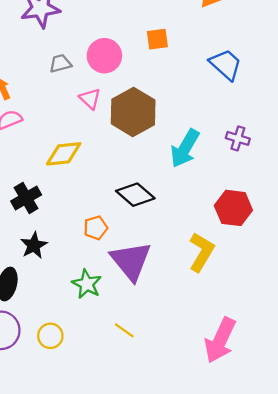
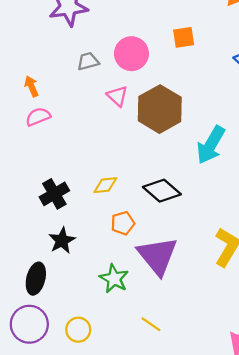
yellow diamond: (64, 154) -> (105, 185), moved, size x0.7

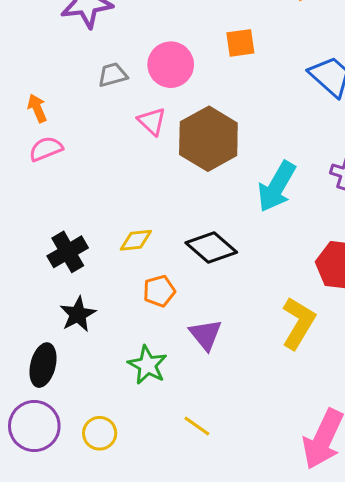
purple triangle: (158, 256) -> (206, 335), size x0.6

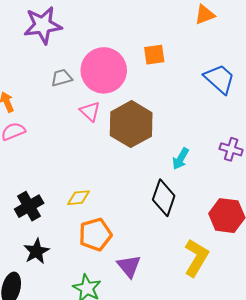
pink circle: (171, 65) -> (104, 70), size x1.4
cyan arrow: (277, 187) -> (181, 159), size x0.6
black diamond: (211, 248) -> (164, 198), moved, turned 68
orange pentagon: (159, 291) -> (95, 235), size x1.4

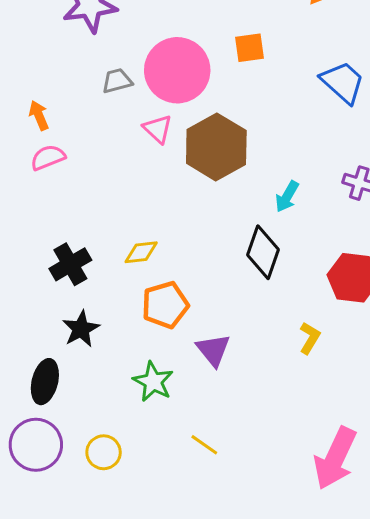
yellow L-shape: (196, 258) -> (310, 338), size x0.6

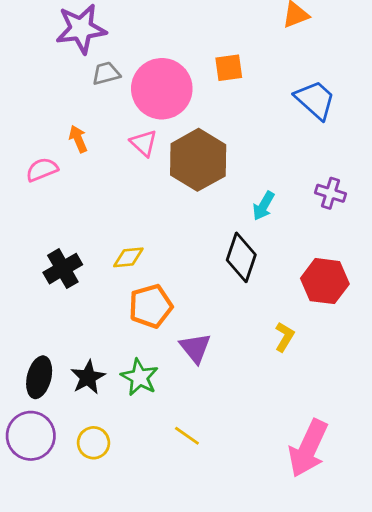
gray trapezoid: (117, 81) -> (106, 73), moved
orange arrow: (39, 115) -> (78, 139), moved
black star: (81, 329) -> (88, 377), moved

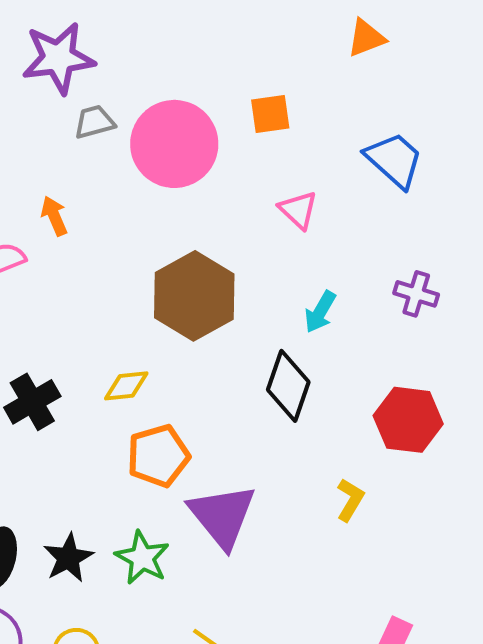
pink triangle: (144, 143) -> (298, 210), moved
brown hexagon: (198, 160) -> (194, 296), moved
purple triangle: (195, 348) -> (222, 516), size x1.5

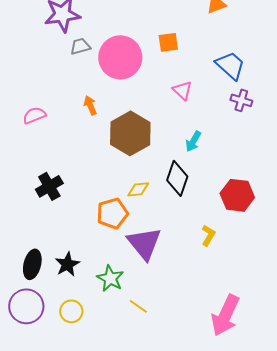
orange arrow: (54, 216) -> (90, 105), moved
purple cross: (416, 294) -> (241, 100), moved
yellow diamond: (126, 386) -> (138, 189), moved
green star: (142, 558) -> (110, 278), moved

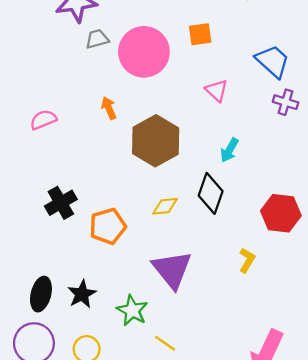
orange pentagon: (112, 213) -> (108, 226), moved

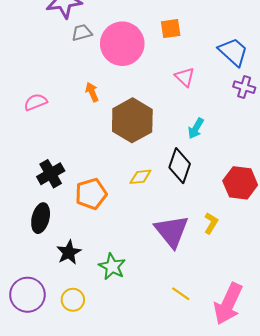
purple triangle: (172, 269) -> (172, 231), moved
black ellipse: (41, 294) -> (41, 218), moved
yellow line: (165, 343) -> (181, 294), moved

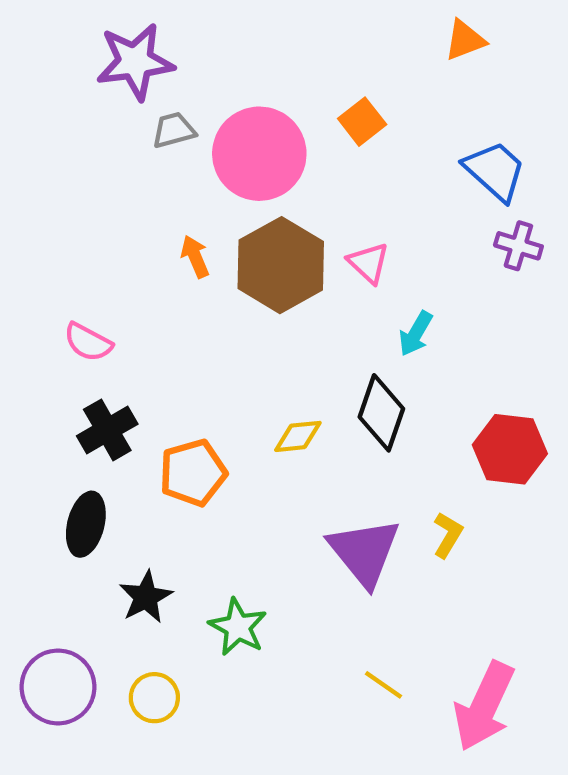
orange square: (171, 29) -> (362, 122), turned -30
pink triangle: (185, 77) -> (369, 263), moved
pink semicircle: (36, 102) -> (88, 342), moved, turned -130
brown hexagon: (132, 120) -> (281, 265), moved

